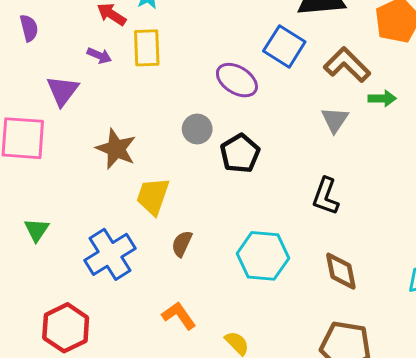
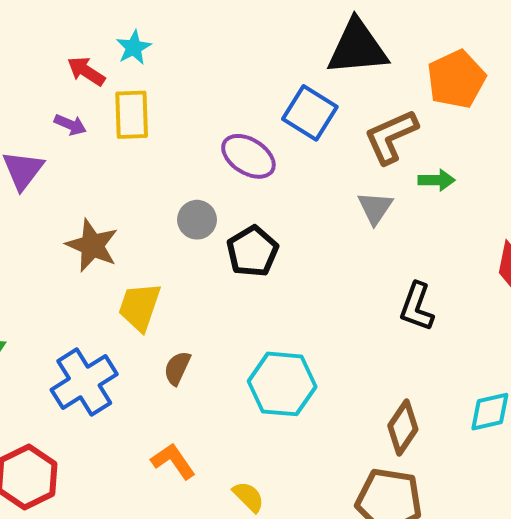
brown L-shape: (347, 65) -> (391, 137), turned -69
black L-shape: (326, 196) -> (417, 307), moved
brown diamond: (341, 271) -> (403, 427), moved, turned 45

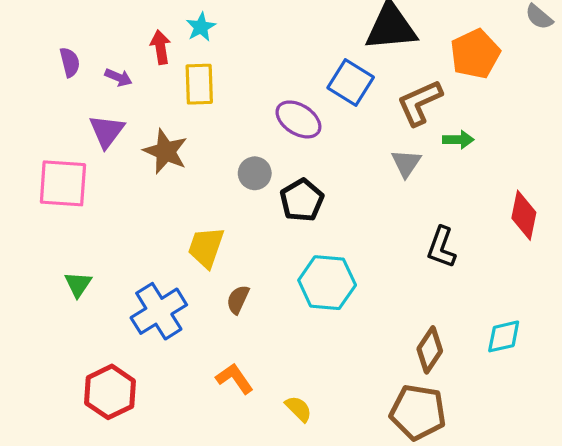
red arrow: (86, 71) -> (161, 47), turned 48
purple arrow: (70, 125) -> (118, 77), moved
brown star: (92, 245) -> (166, 151), moved
cyan hexagon: (282, 384) -> (327, 283), moved

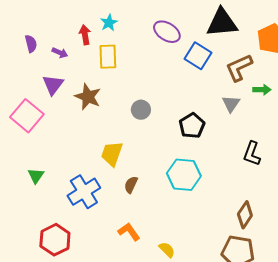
purple ellipse: (298, 119) -> (167, 32), moved
pink square: (63, 183) -> (27, 116), turned 36
black pentagon: (302, 200) -> (192, 126), moved

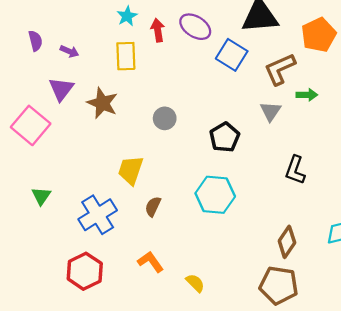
red arrow: (85, 35) -> (158, 30), moved
red hexagon: (55, 240) -> (85, 271), moved

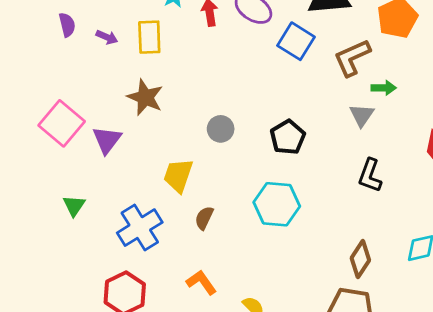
yellow rectangle: (126, 56) -> (149, 37), moved
purple triangle: (61, 89) -> (107, 140), moved
gray triangle: (270, 111) -> (362, 115), moved
gray circle: (165, 118) -> (221, 129), moved

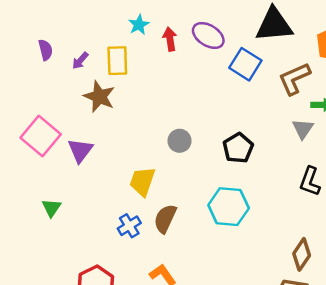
purple arrow: (107, 37) -> (80, 61), turned 108
brown star: (145, 97) -> (99, 97), moved
brown semicircle: (204, 218) -> (165, 219), size x1.4
blue cross: (140, 228) -> (129, 226), moved, size x0.6

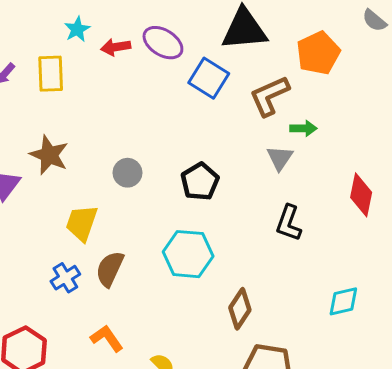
red arrow: (170, 39) -> (116, 47), turned -90
brown star: (99, 97) -> (49, 155), moved
brown diamond: (302, 254) -> (240, 309), moved

